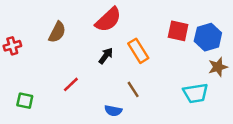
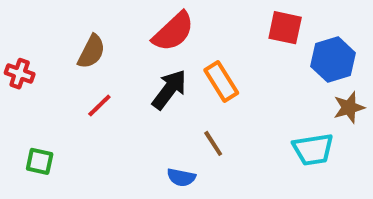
red square: (178, 31) -> (285, 28), moved
red cross: (12, 46) -> (20, 74), turned 35
black arrow: (106, 56) -> (169, 90), size x1.5
red line: (71, 84) -> (99, 105), moved

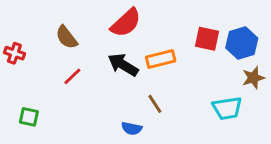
red square: (285, 28) -> (207, 39), moved
brown semicircle: (91, 52) -> (67, 37), turned 115
orange rectangle: (221, 82) -> (161, 59), turned -72
black arrow: (169, 90) -> (123, 65), turned -96

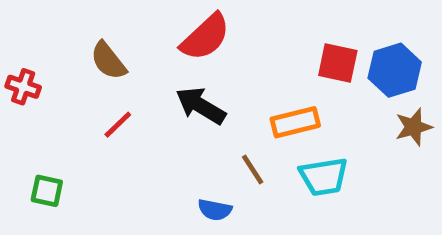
orange rectangle: (161, 59) -> (295, 122), moved
cyan trapezoid: (227, 108) -> (324, 177), moved

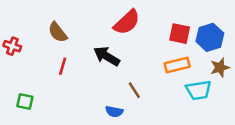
red semicircle: (205, 37) -> (127, 22), moved
orange rectangle: (295, 122) -> (177, 65), moved
red line: (118, 125) -> (63, 66), turned -30
cyan trapezoid: (324, 177) -> (199, 90), moved

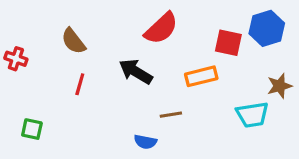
blue hexagon: (210, 37) -> (267, 28), moved
orange rectangle: (177, 65) -> (201, 76), moved
brown line: (134, 90) -> (171, 115), turned -66

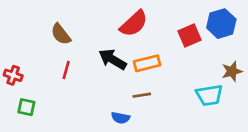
red square: (228, 43) -> (189, 36), turned -35
red cross: (16, 59) -> (13, 75), moved
orange rectangle: (201, 76) -> (147, 63), moved

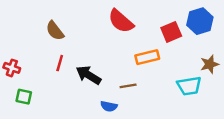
red semicircle: (134, 24) -> (121, 21), turned 84
black arrow: (113, 59) -> (88, 75), moved
orange rectangle: (147, 63) -> (147, 57), moved

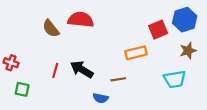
red semicircle: (121, 21) -> (81, 20), moved, turned 145
red line: (60, 63) -> (55, 70), moved
brown star: (210, 64) -> (188, 51), moved

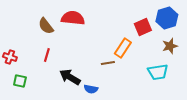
orange rectangle: (136, 53) -> (123, 48), turned -42
black arrow: (82, 69) -> (70, 77), moved
red line: (55, 70) -> (47, 55), moved
brown line: (118, 79) -> (108, 63), moved

